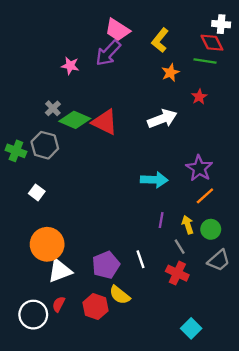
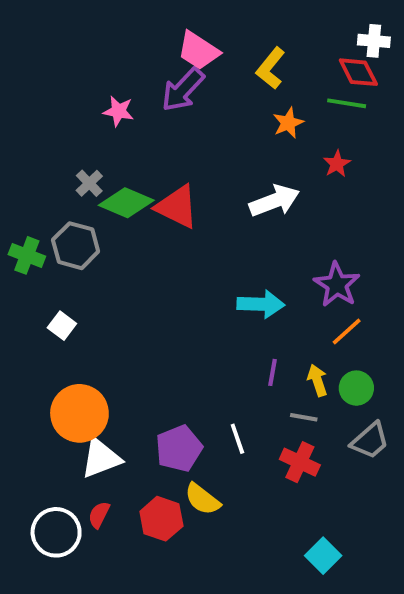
gray line: (180, 247) -> (304, 417), turned -49

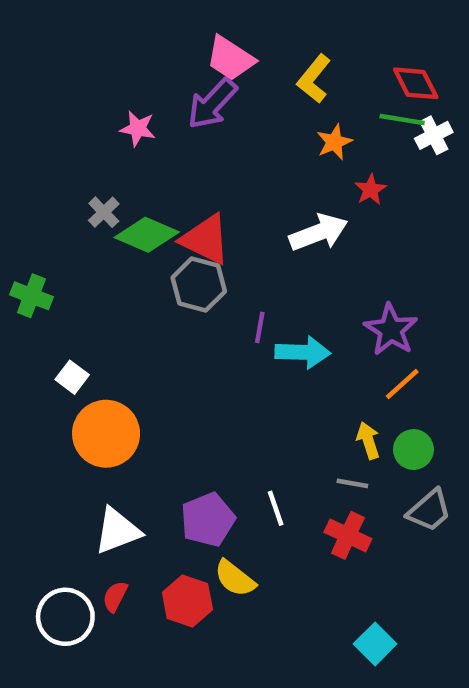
white cross: (374, 41) -> (434, 135), moved, turned -32
red star: (337, 164) -> (371, 190), moved
gray hexagon: (76, 246) -> (199, 285), moved
purple line: (273, 372) -> (260, 327), moved
orange circle: (79, 413) -> (106, 434), moved

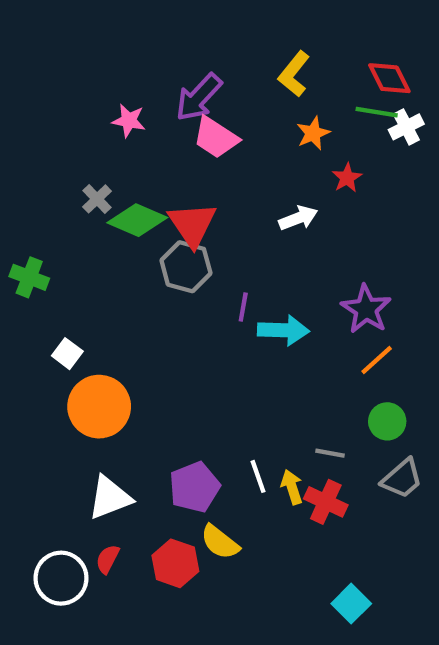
pink trapezoid: (230, 58) -> (216, 138), moved
white arrow: (319, 233) -> (298, 218), size x0.7
red triangle: (205, 239) -> (192, 224), turned 30
yellow arrow: (368, 440) -> (292, 487), moved

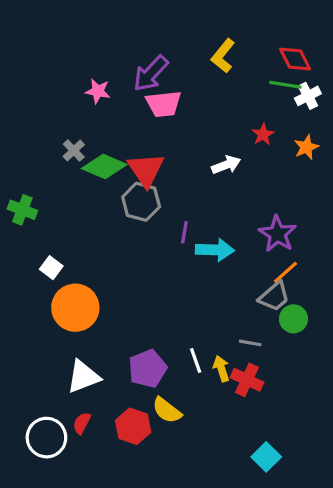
orange star: (313, 133) -> (306, 147), moved
pink trapezoid: (216, 138) -> (164, 104), turned -39
gray trapezoid: (402, 479) -> (274, 296), moved

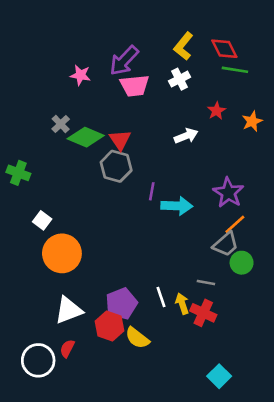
red diamond: (295, 59) -> (224, 49), moved
white cross: (308, 96) -> (179, 79), moved
red triangle: (146, 170) -> (120, 140), size x0.7
red hexagon: (133, 426) -> (109, 326), moved

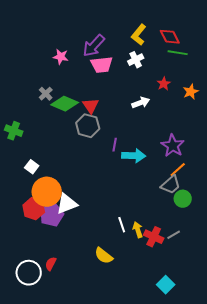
gray line: (206, 282) -> (174, 235), moved, turned -40
purple pentagon: (121, 304) -> (52, 215), moved
white triangle: (69, 310) -> (67, 204), moved
red hexagon: (109, 326) -> (34, 209), moved

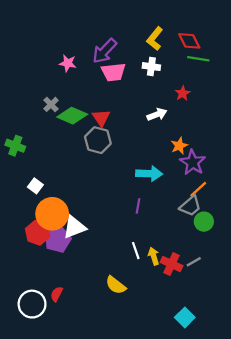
white cross: (136, 60) -> (151, 67), turned 35
orange star: (191, 92) -> (179, 146), moved
purple line: (115, 145) -> (138, 206), moved

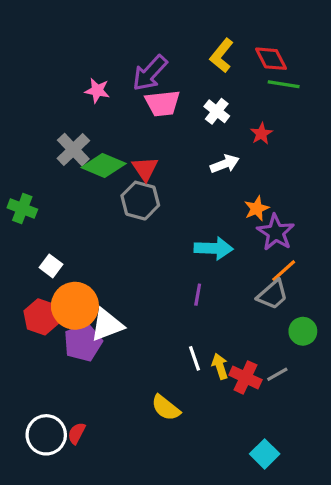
white cross: (151, 67) -> (217, 111), moved, turned 30
gray cross: (51, 104) -> (73, 150), size x1.5
green circle: (204, 222) -> (303, 331), moved
red hexagon: (38, 233) -> (41, 317), moved
red semicircle: (57, 294) -> (77, 433), moved

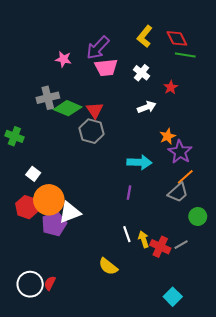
gray cross: (73, 150) -> (48, 98), turned 30

